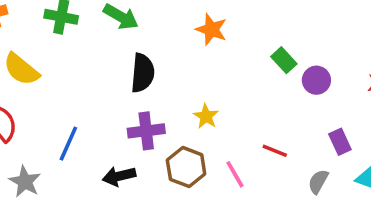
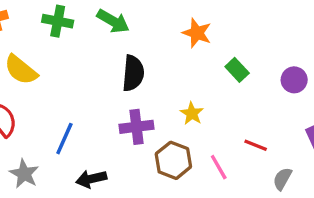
green rectangle: (284, 60) -> (237, 70), moved
black arrow: (119, 176) -> (91, 179), moved
gray semicircle: (318, 182) -> (282, 179), moved

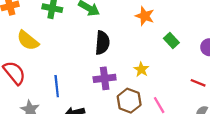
blue line: (64, 139) -> (57, 86), turned -30
red line: (256, 145) -> (198, 83), moved

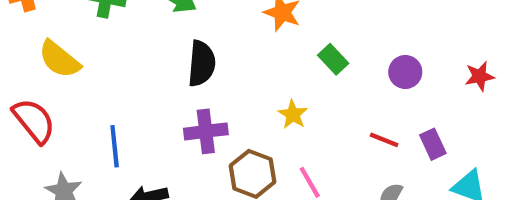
yellow star: (141, 69) -> (293, 114), moved

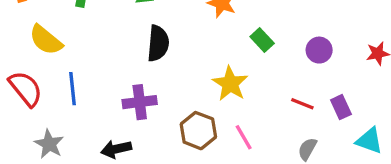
yellow star: (293, 114) -> (230, 84), size x1.5
purple cross: (206, 131) -> (140, 102), moved
blue line: (115, 146) -> (73, 89), moved

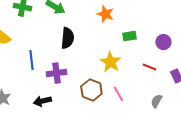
green rectangle: (262, 40) -> (129, 36), turned -56
blue line: (73, 89) -> (31, 60), moved
red line: (302, 104) -> (149, 67), moved

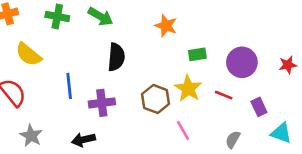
purple circle: (163, 42) -> (242, 62), size x1.5
yellow star: (110, 62) -> (188, 89), moved
brown hexagon: (91, 90) -> (156, 99), moved

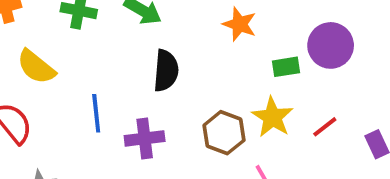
purple circle: (242, 62) -> (331, 45), moved
red line: (224, 95) -> (325, 127), turned -60

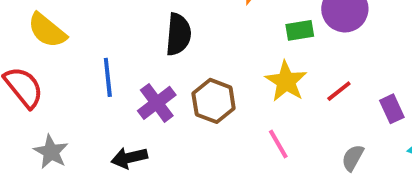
brown hexagon: (224, 133) -> (214, 101), moved
purple cross: (145, 138) -> (157, 103), turned -30

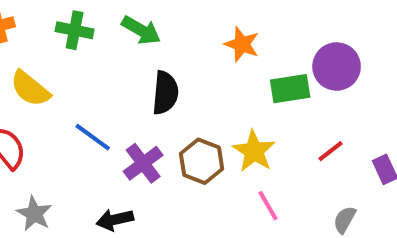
green rectangle: (300, 30) -> (290, 89), size x1.4
blue line: (108, 77) -> (93, 137), turned -48
yellow star: (286, 81) -> (254, 151), moved

